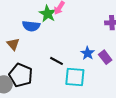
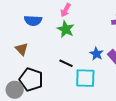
green star: (48, 14) -> (66, 29), moved
blue semicircle: (31, 26) -> (33, 21), moved

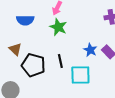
black line: (66, 63) -> (60, 61), turned 56
black pentagon: (31, 80) -> (33, 65), moved

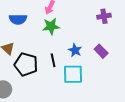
green star: (58, 27) -> (51, 26), turned -30
blue star: (90, 50) -> (75, 50), moved

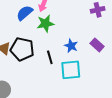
blue semicircle: (18, 19) -> (25, 13), moved, turned 144
black pentagon: (26, 64) -> (22, 49), moved

